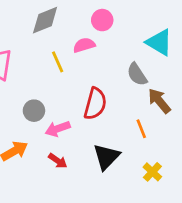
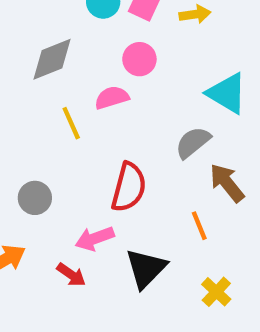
gray semicircle: (137, 74) -> (193, 142), turned 85
pink arrow: (58, 129) -> (95, 238), moved

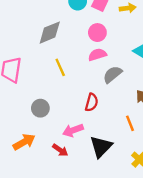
pink semicircle: (112, 98) -> (97, 55), moved
gray semicircle: (193, 142) -> (113, 74), moved
red semicircle: (129, 187) -> (92, 102), size x0.7

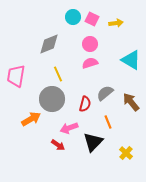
gray semicircle: (113, 74) -> (105, 93), moved
gray circle: (40, 108) -> (52, 99), moved, size x1.6
orange line: (130, 123) -> (108, 122), moved
orange arrow: (24, 142) -> (31, 119), moved

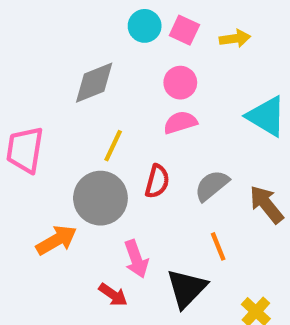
yellow line: (58, 74) -> (113, 146), turned 49
red semicircle: (85, 104) -> (157, 181), moved
pink arrow: (69, 128) -> (136, 259), turned -90

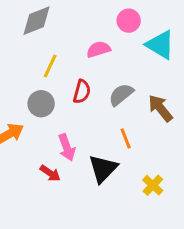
pink circle: (180, 83) -> (129, 21), moved
gray circle: (100, 198) -> (41, 104), size x0.7

